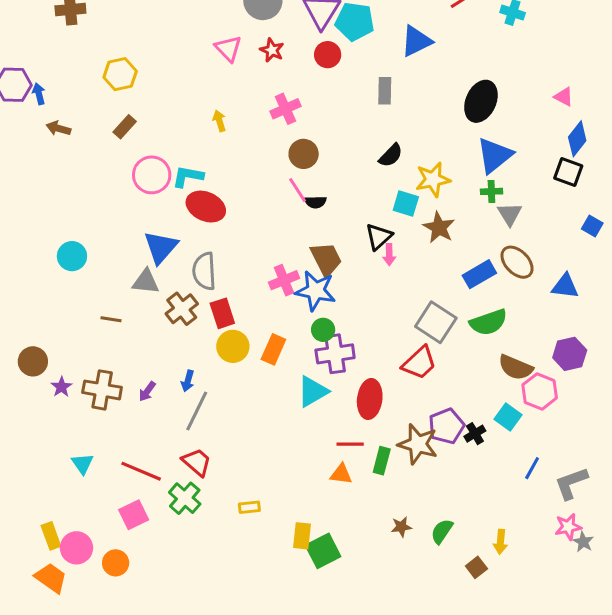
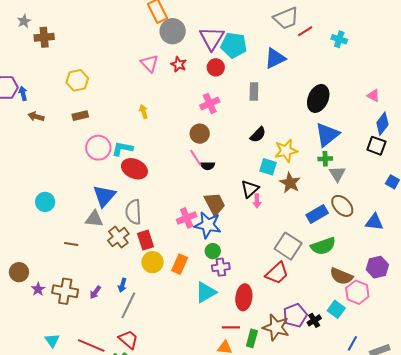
pink cross: (285, 109) -> (210, 104), moved
brown rectangle: (125, 127) -> (80, 116), turned 35
purple cross: (335, 354) -> (221, 267), size x0.7

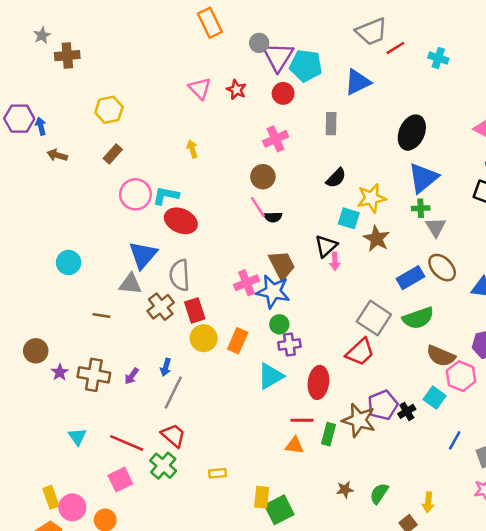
gray circle: (173, 31) -> (259, 43), moved, size x0.6
brown rectangle: (80, 116) -> (113, 154), turned -35

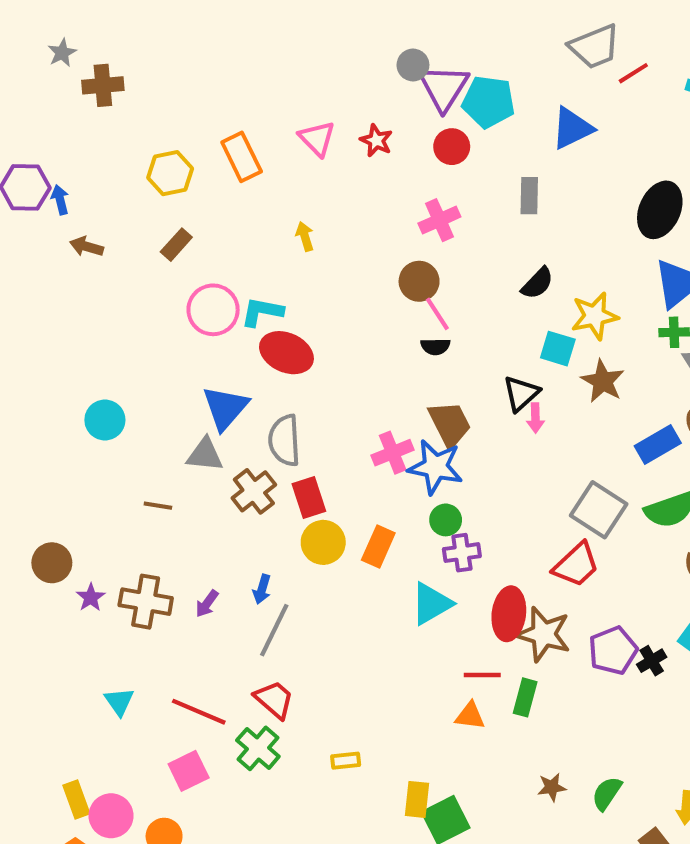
orange rectangle: (210, 23) -> (242, 157), moved
pink line: (258, 207) -> (437, 314), moved
brown star: (359, 420) -> (544, 634), moved

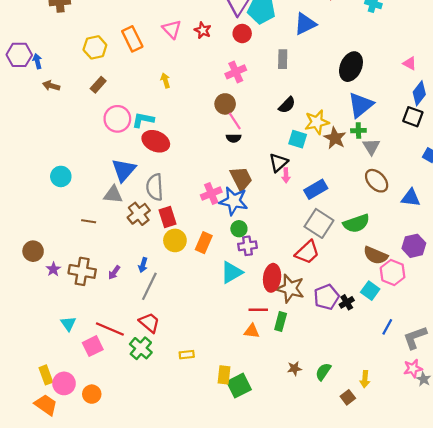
brown star: (603, 381) -> (335, 138), moved
blue rectangle: (658, 444) -> (316, 189), moved
pink square: (189, 771) -> (93, 346), moved

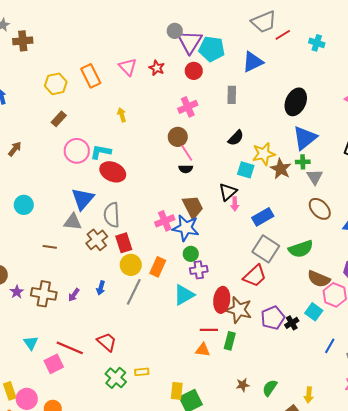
brown arrow: (51, 86) -> (15, 149), moved, turned 112
gray line: (149, 286) -> (134, 292), moved
green cross: (141, 348) -> (116, 378), moved

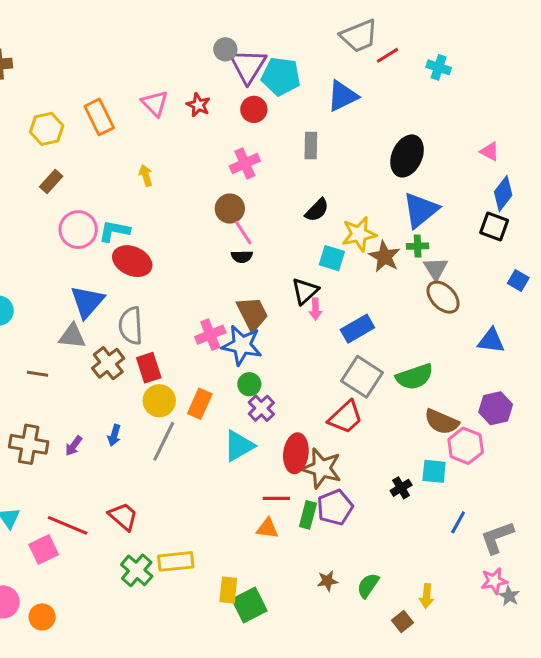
brown ellipse: (320, 209) -> (443, 297), moved
purple cross: (199, 270) -> (261, 408), turned -36
cyan square: (314, 312) -> (434, 471), turned -30
purple pentagon: (273, 318) -> (335, 507), moved
yellow rectangle: (142, 372) -> (176, 561), size x1.6

